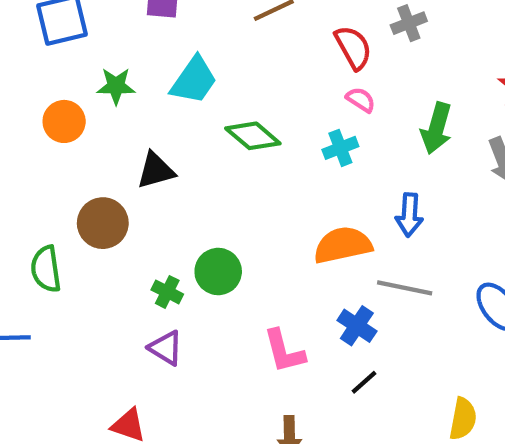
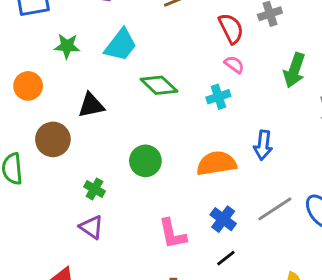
orange circle: (64, 121) -> (28, 86), moved
green arrow: (436, 128) -> (294, 70), moved
green circle: (218, 271) -> (145, 161), moved
gray line: (405, 288) -> (275, 209), moved, turned -48

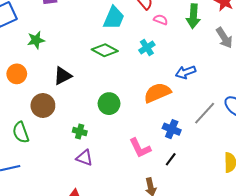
cyan trapezoid: (121, 45) -> (114, 18), moved
pink semicircle: (234, 64) -> (161, 20), moved
blue arrow: (263, 145) -> (186, 72), turned 78
black line: (226, 258) -> (171, 159), moved

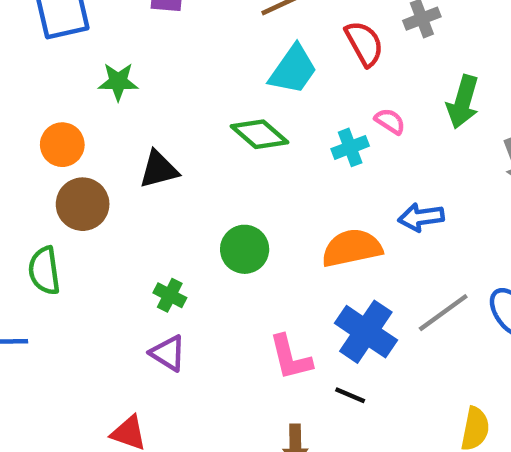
pink semicircle: (161, 20) -> (390, 121), moved
brown circle: (43, 106) -> (83, 204), moved
blue cross: (172, 129) -> (366, 332), size x1.5
black line: (171, 159) -> (350, 395), turned 64

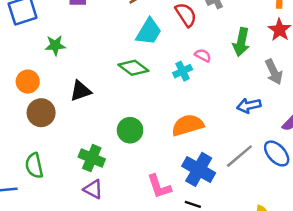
blue arrow: (421, 217) -> (249, 106), moved
green semicircle: (44, 271) -> (34, 166), moved
green cross: (170, 295) -> (92, 158), size x1.5

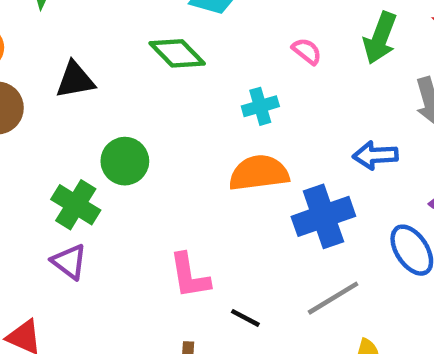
cyan cross: (183, 71) -> (260, 106), moved
green circle: (130, 130) -> (125, 161), moved
gray line: (239, 156) -> (333, 298), moved
blue cross: (199, 169) -> (323, 216), moved, turned 32

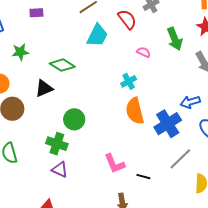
green arrow: (380, 38) -> (175, 39), turned -30
green diamond: (177, 53) -> (62, 65), moved
blue arrow: (375, 155) -> (190, 102), moved
orange semicircle: (259, 173) -> (135, 111), turned -84

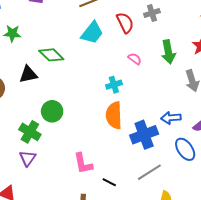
purple triangle: (60, 170) -> (27, 158), turned 30

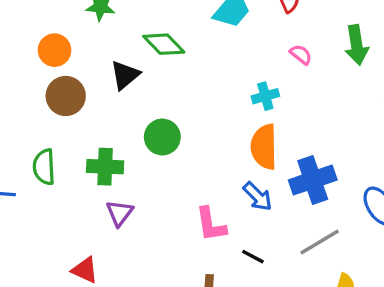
black triangle: (28, 74) -> (125, 75), turned -30
blue arrow: (171, 118) -> (258, 196), moved, turned -132
green cross: (30, 132) -> (105, 167), moved, turned -30

